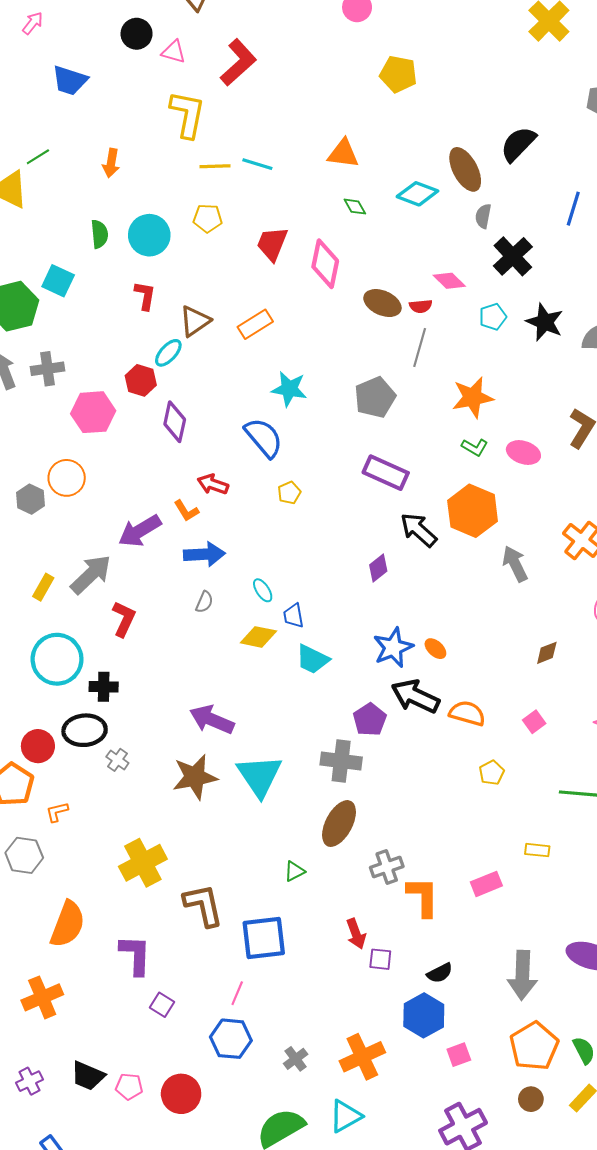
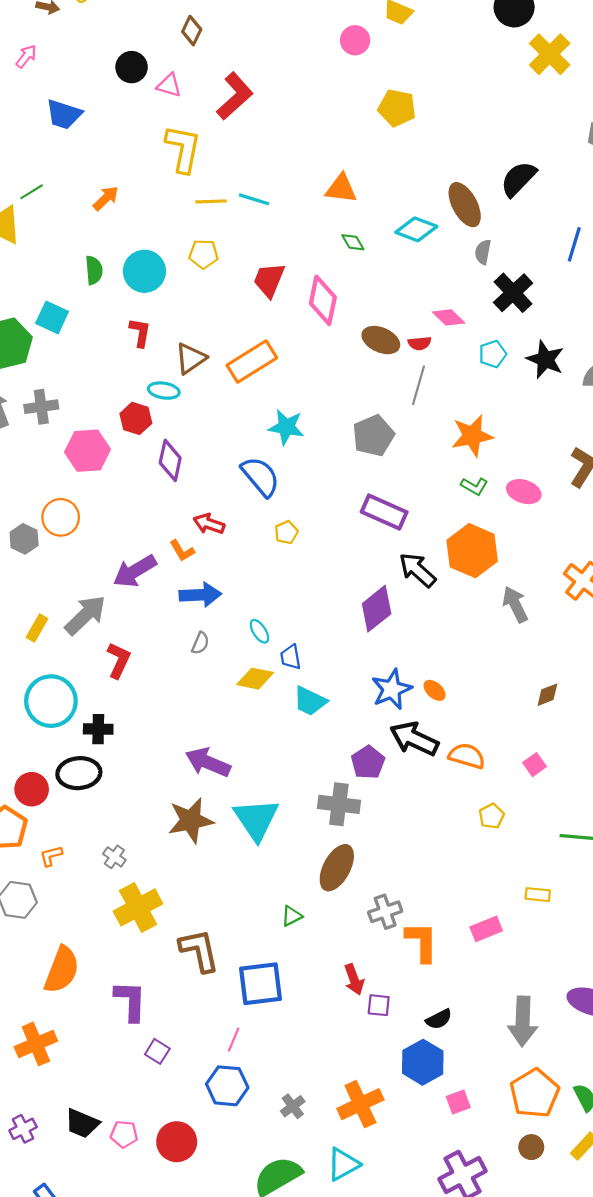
orange arrow: (111, 163) -> (106, 198), turned -144
orange rectangle: (255, 324) -> (252, 362), size x1.4
cyan ellipse: (168, 353) -> (164, 391), turned 56
purple diamond: (378, 568) -> (377, 609), size x1.6
gray cross: (117, 760) -> (114, 857), moved

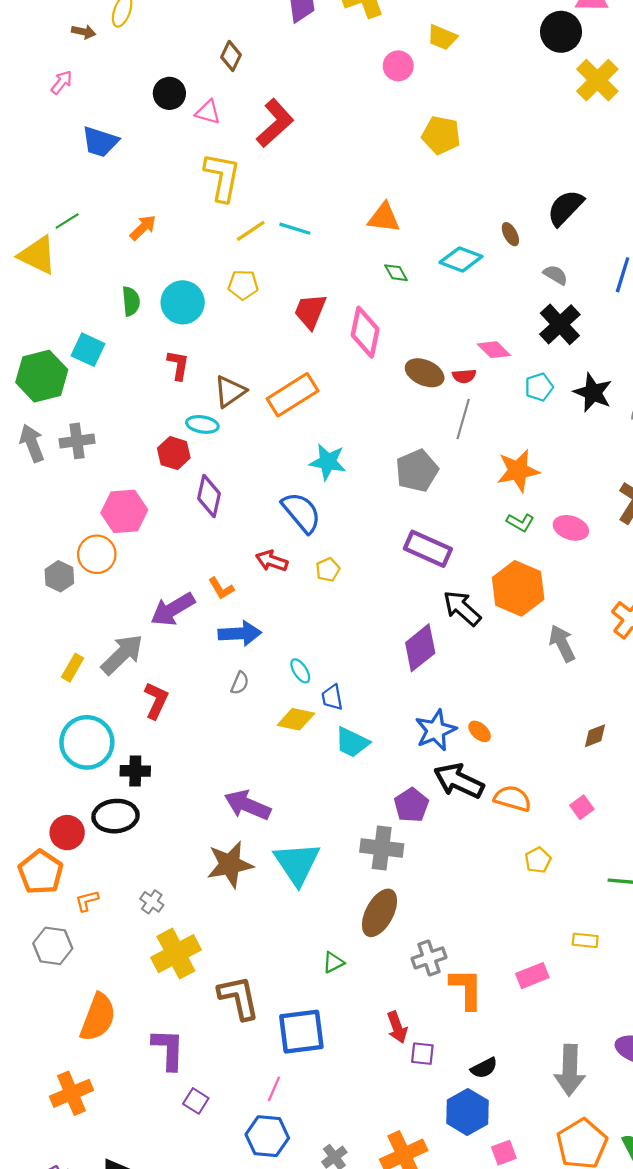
yellow line: (211, 201) -> (251, 231), turned -32
brown ellipse: (465, 205) -> (510, 234), size x0.5
gray semicircle: (483, 252) -> (555, 275), moved, turned 110
pink hexagon: (87, 451) -> (124, 511), moved
red arrow: (209, 524) -> (272, 561), moved

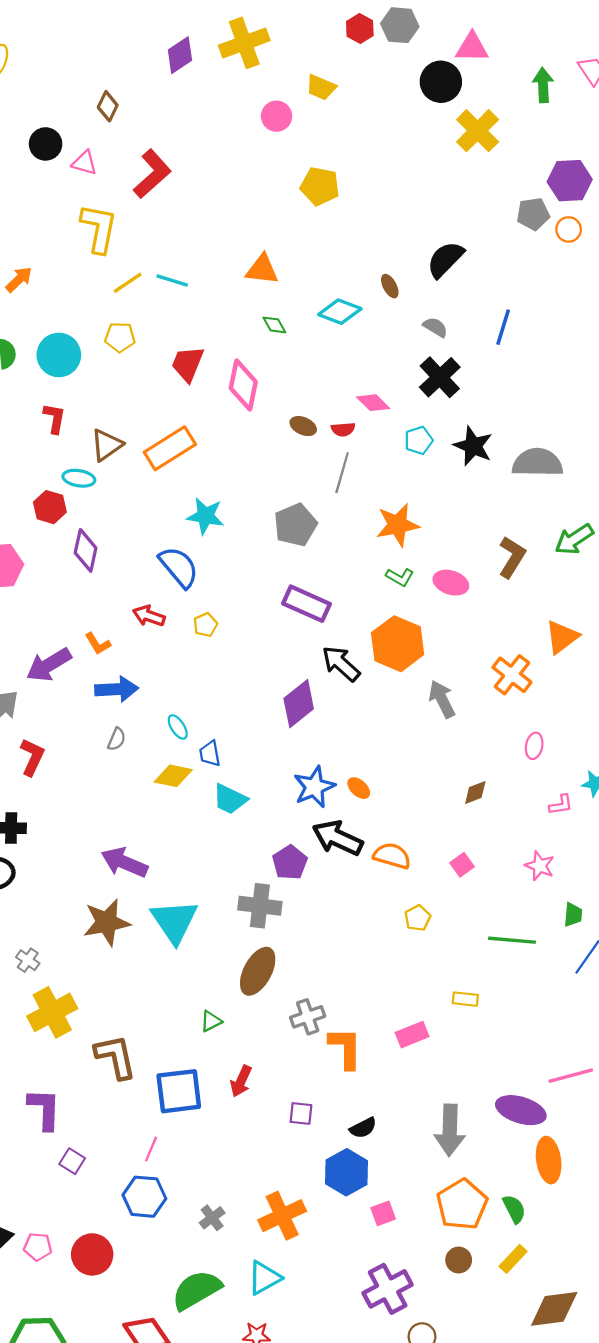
brown ellipse: (425, 373) -> (303, 426), size x0.7
red arrow: (397, 1027) -> (241, 1081), moved, turned 44

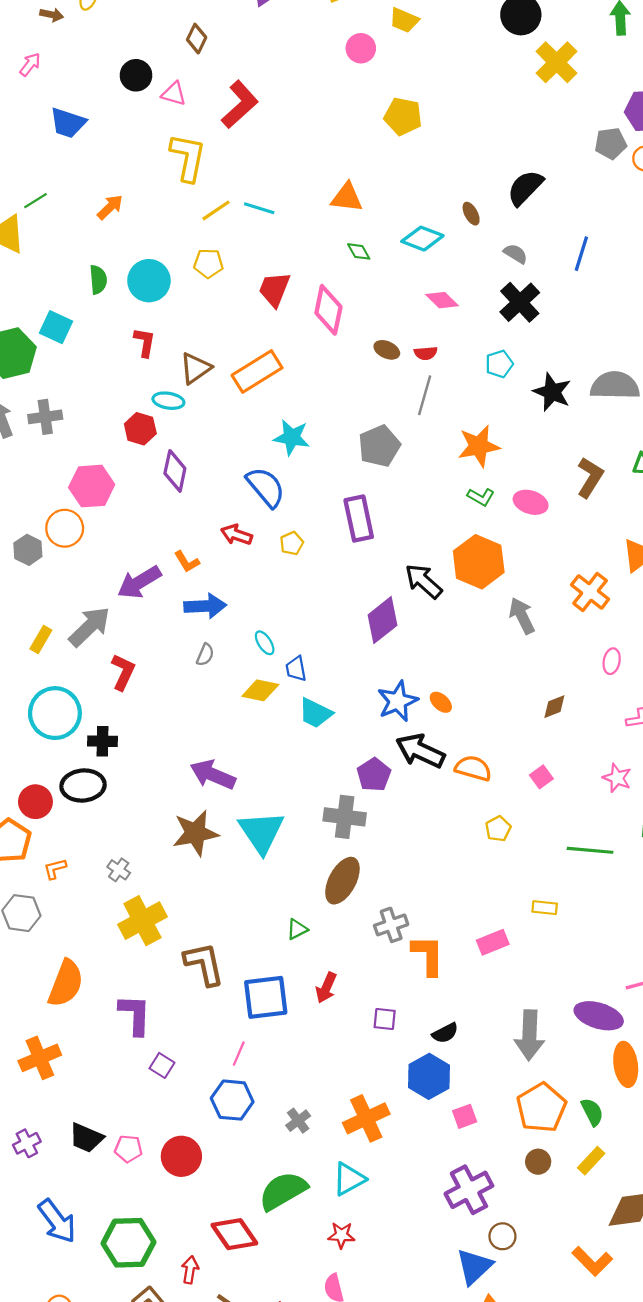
pink diamond: (373, 403) -> (442, 300), moved
black star: (473, 446) -> (552, 392), moved
purple rectangle: (307, 604) -> (359, 518), moved, turned 54

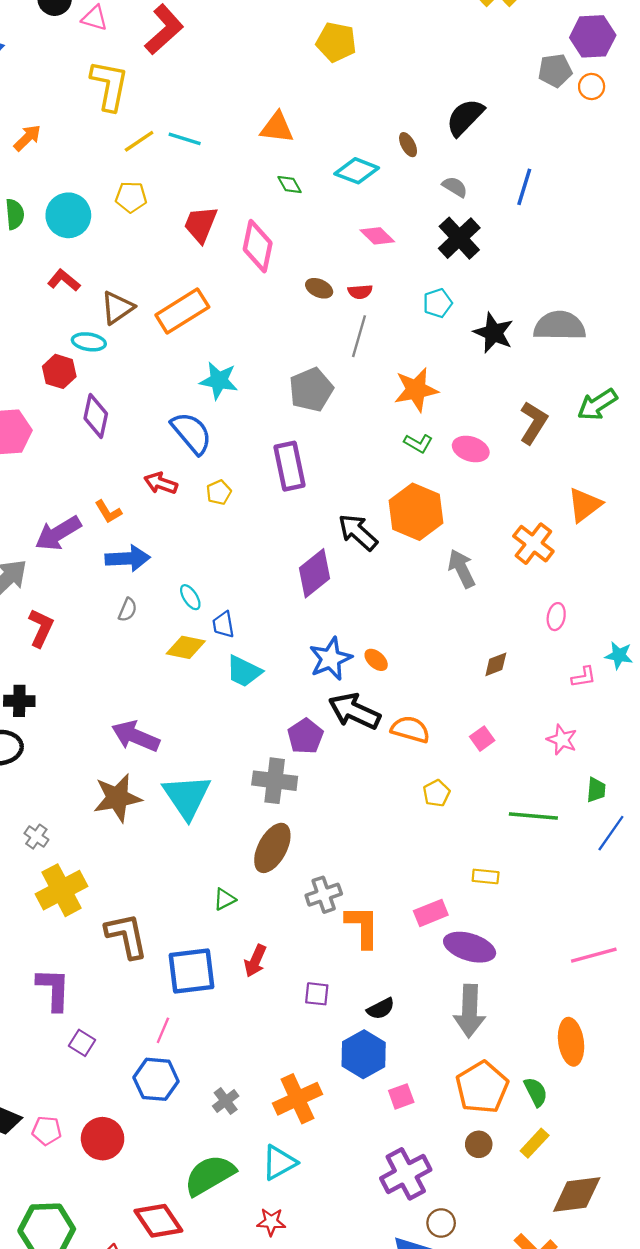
red L-shape: (145, 342) -> (64, 280), turned -60
purple ellipse: (599, 1016) -> (470, 947), moved

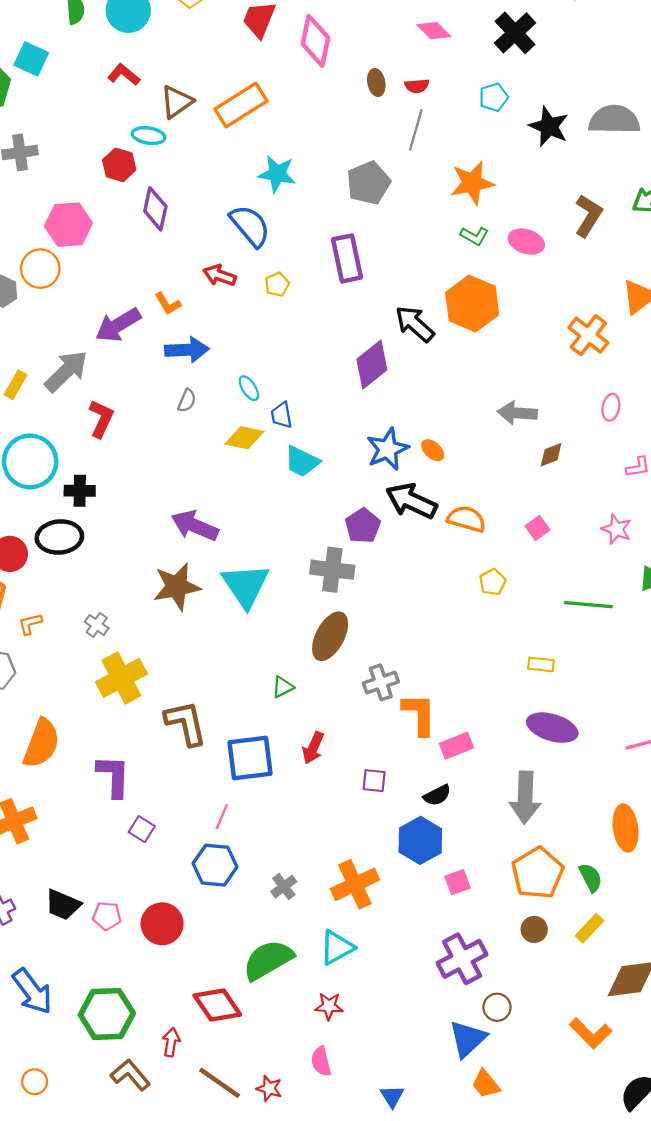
brown ellipse: (319, 288) -> (376, 83), turned 55
gray arrow: (462, 569) -> (517, 413), moved, turned -60
pink rectangle: (431, 913) -> (456, 746), moved
purple ellipse: (470, 947) -> (552, 728), moved

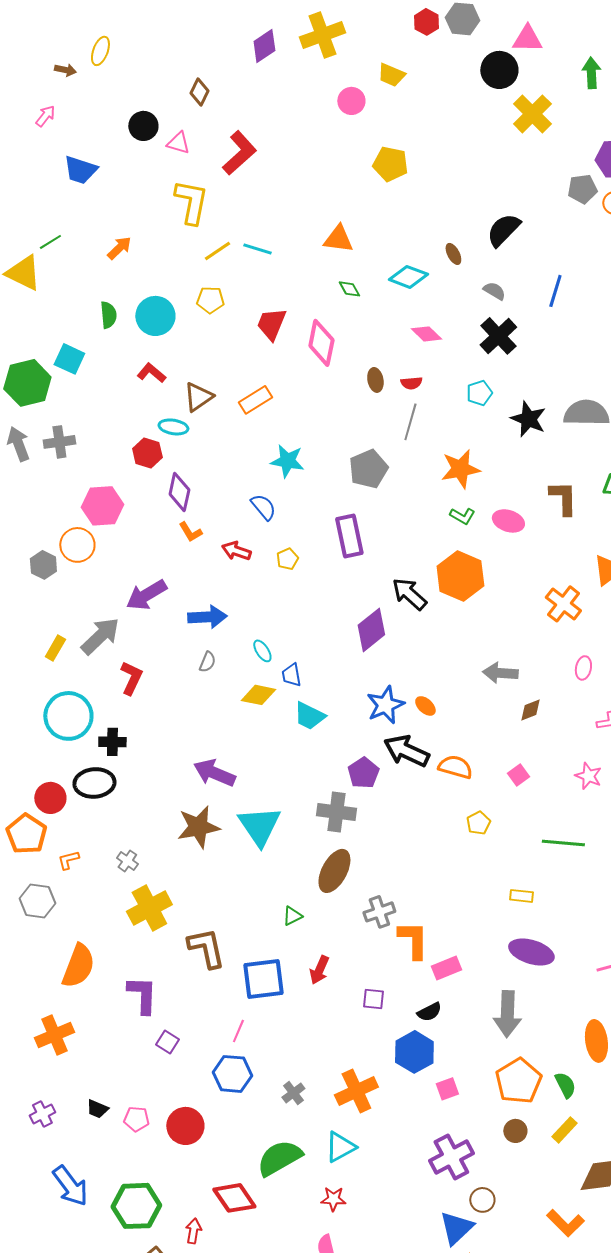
orange rectangle: (241, 105) -> (255, 400), size x0.7
brown L-shape: (588, 216) -> (563, 498), turned -33
blue semicircle: (250, 226) -> (263, 507), size x0.7
orange L-shape: (168, 304) -> (190, 532), moved
black trapezoid: (63, 905) -> (97, 1109), size x0.7

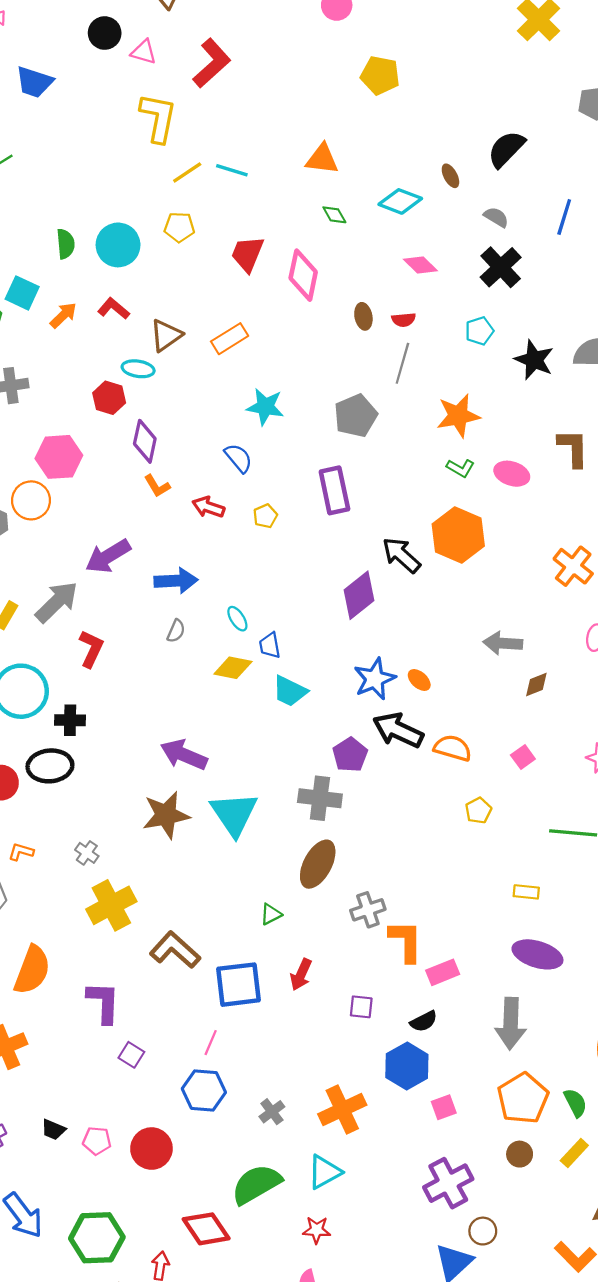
orange arrow: (119, 248) -> (63, 315), moved
orange L-shape: (68, 860) -> (21, 852), turned 30
brown L-shape: (206, 948) -> (175, 950), turned -36

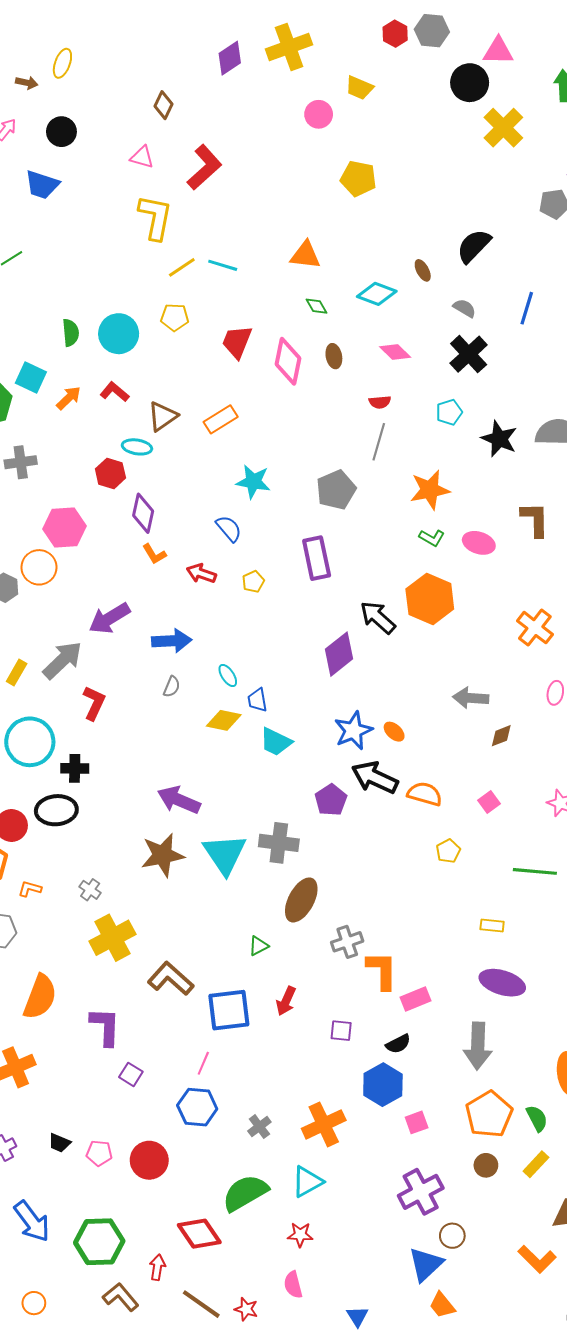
black circle: (105, 33) -> (61, 132), moved
brown ellipse: (363, 316) -> (334, 356), moved
gray cross: (320, 798) -> (279, 843), moved

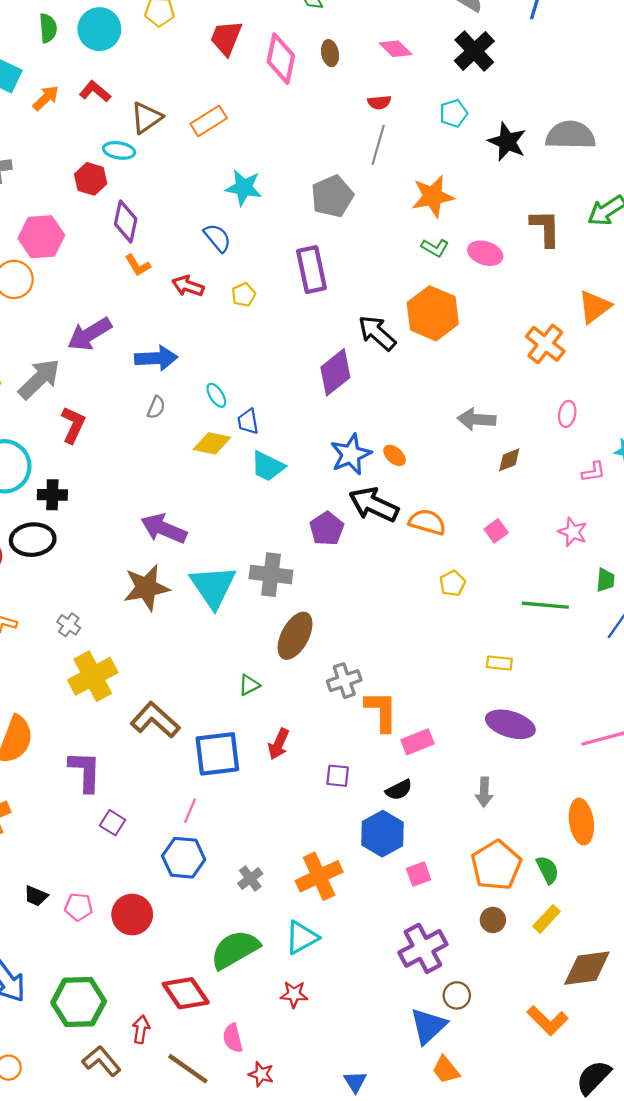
gray arrow: (478, 1046) -> (484, 792), size x0.6
pink semicircle: (293, 1285) -> (233, 1038), moved
red star: (246, 1309) -> (261, 1074), moved

